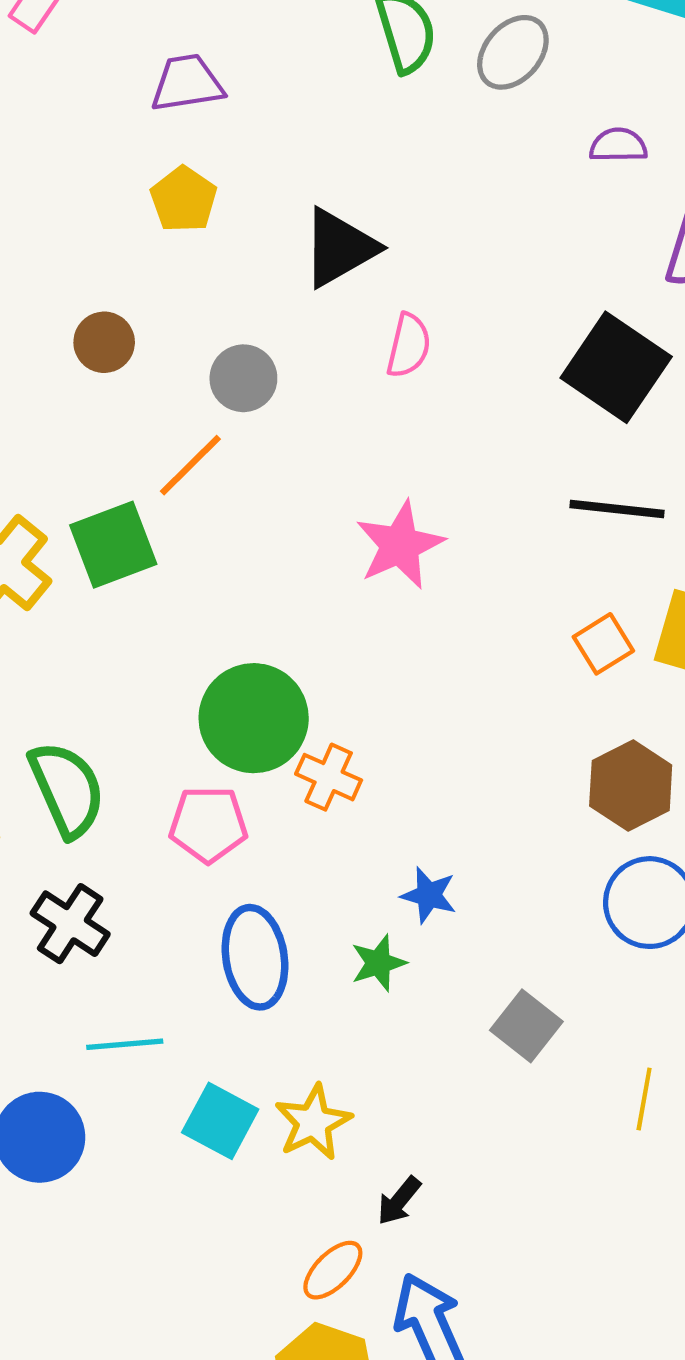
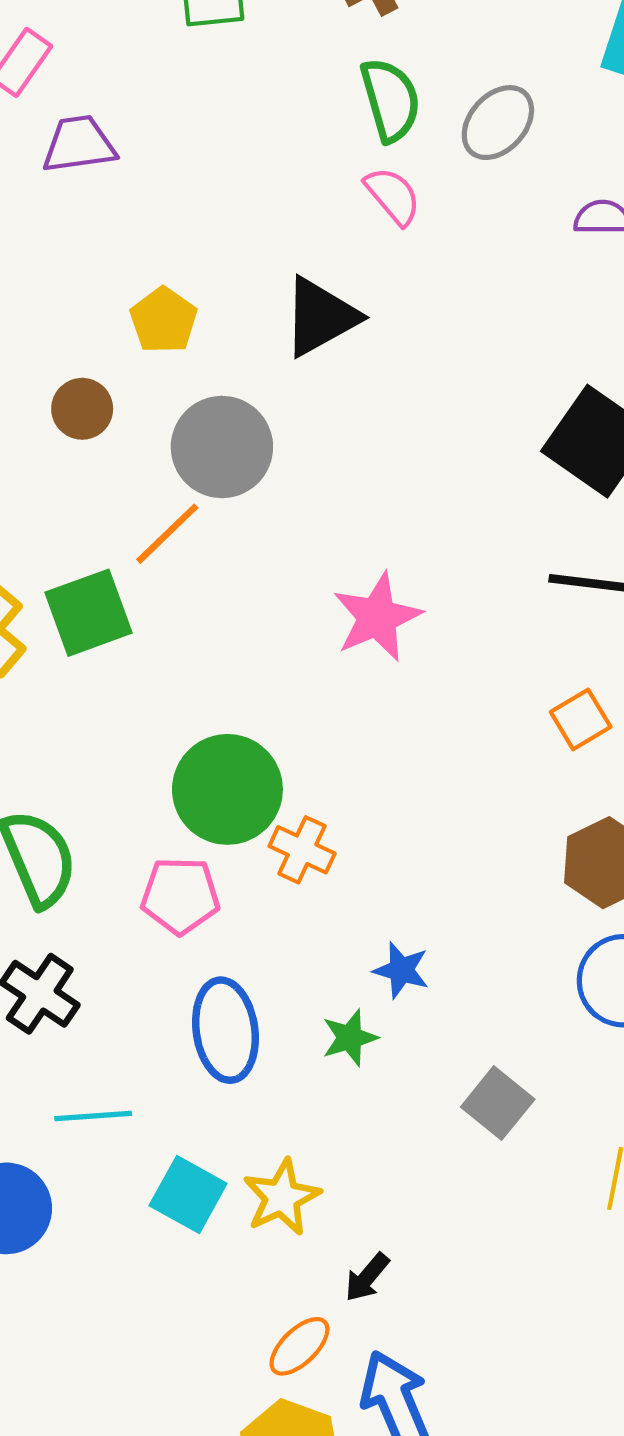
purple trapezoid: (187, 83) -> (79, 144), moved
yellow pentagon: (184, 199) -> (164, 320), moved
pink semicircle: (409, 345) -> (393, 196), moved, turned -54
gray circle: (243, 378) -> (222, 447), size x1.5

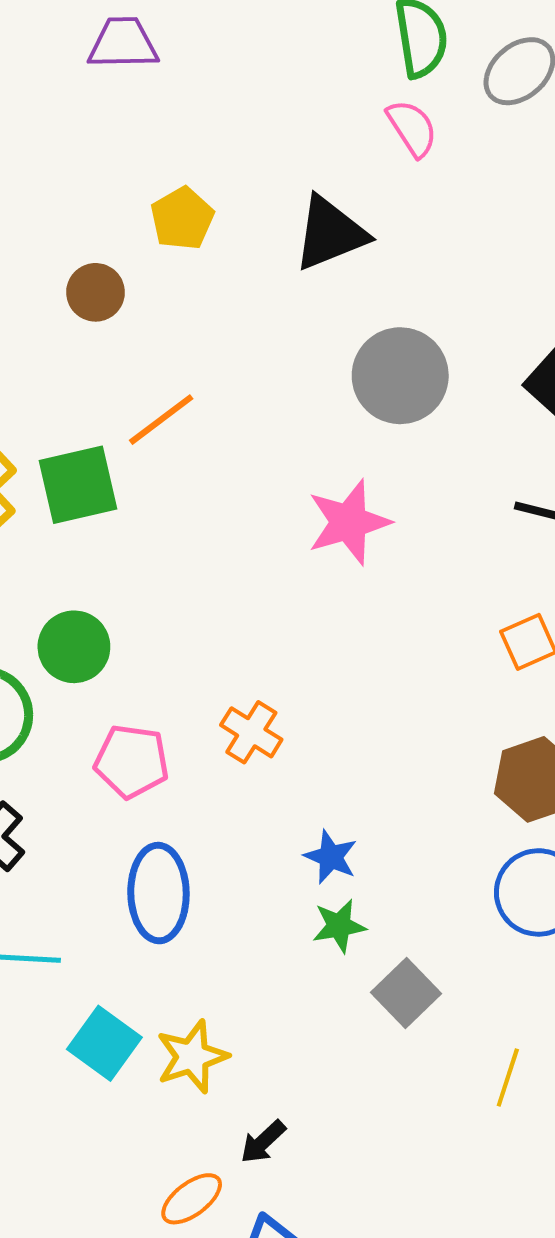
gray circle: (222, 447) -> (400, 376), moved
green circle: (227, 789) -> (74, 647), moved, size x0.7
green star: (350, 1038) -> (339, 926), moved

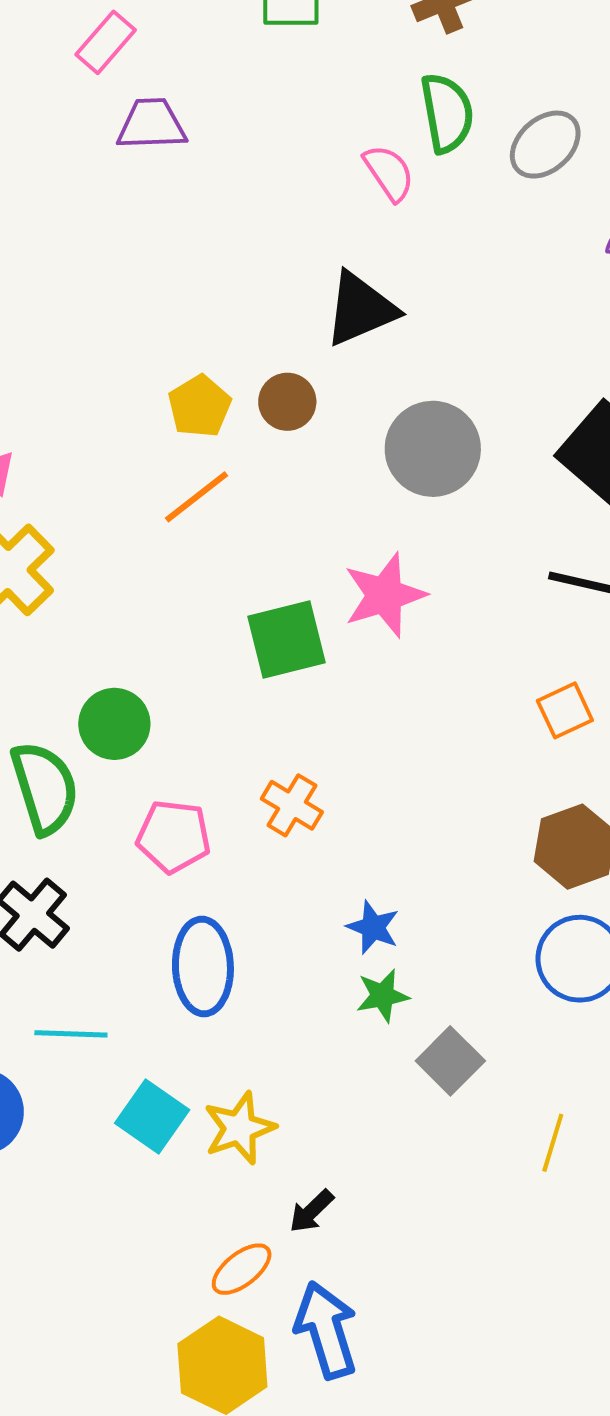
pink semicircle: (412, 128) -> (389, 173), moved
yellow pentagon: (182, 219) -> (200, 406), moved
brown circle: (96, 292) -> (287, 402), moved
green square: (78, 485) -> (287, 639), moved

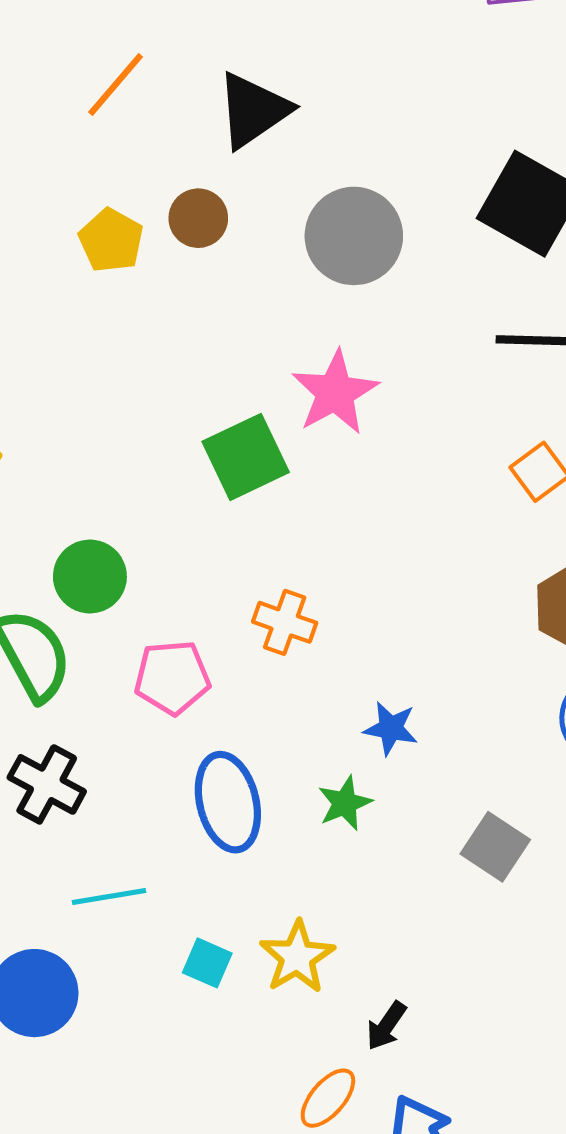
orange line: (197, 497) -> (116, 84), moved
green star: (383, 996) -> (345, 803), moved
cyan square: (152, 1116) -> (207, 963), size x0.7

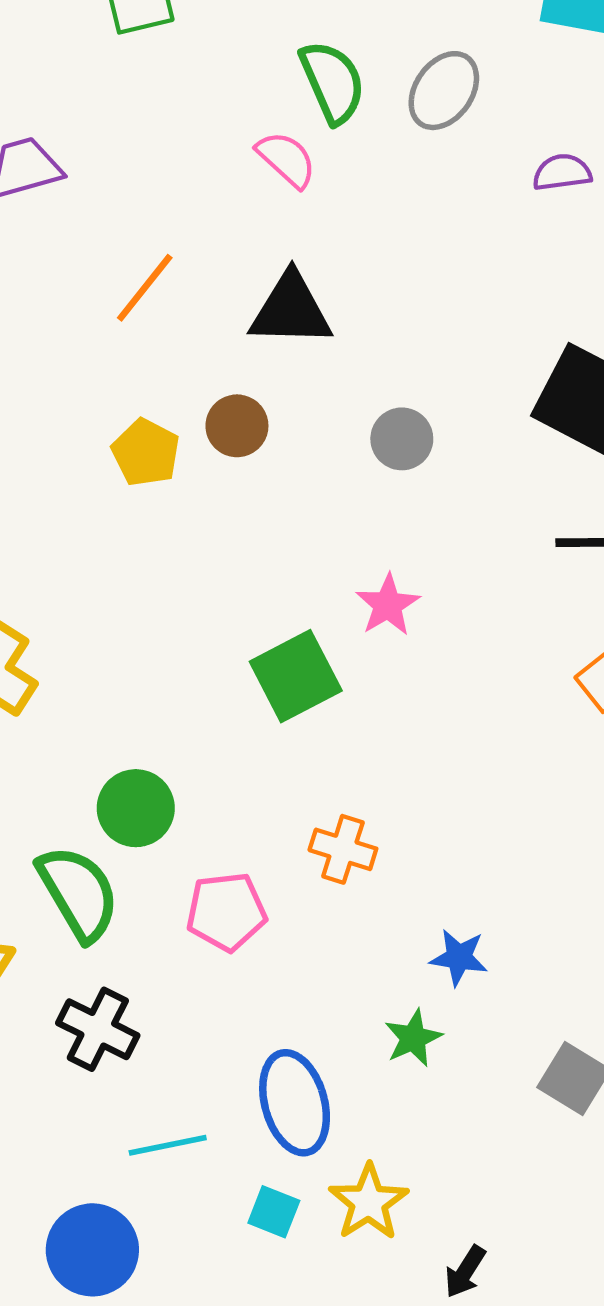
black triangle: (253, 110) -> (291, 310), turned 38
gray circle: (354, 236) -> (402, 439), size x0.6
pink star: (335, 393) -> (388, 605), size x0.7
blue ellipse: (228, 802) -> (295, 1103), moved

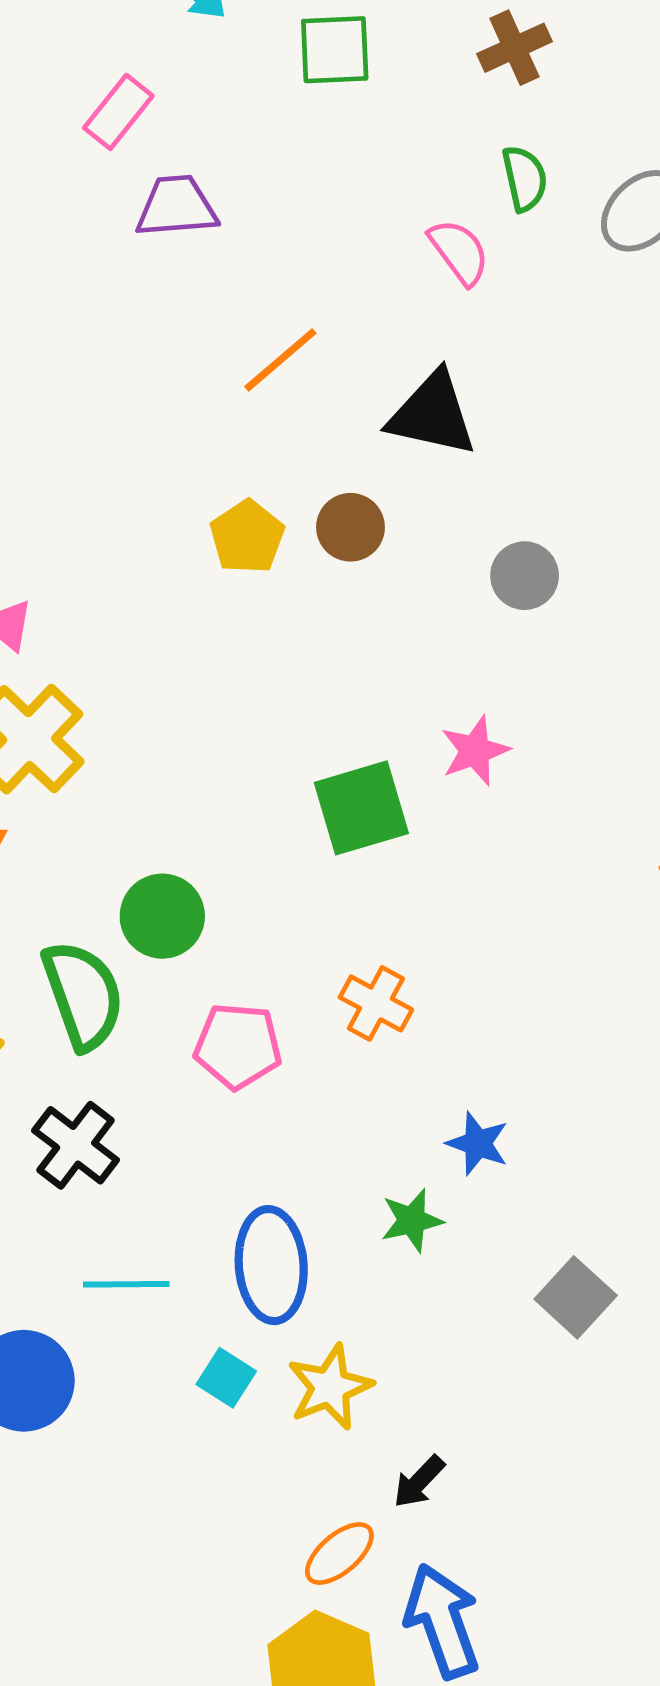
green semicircle: (332, 82) -> (525, 178), size x0.7

